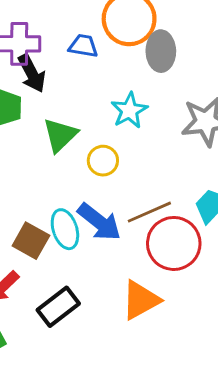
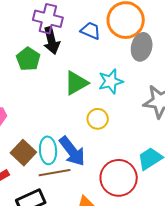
green triangle: (60, 135) -> (76, 83), moved
yellow circle: (103, 161) -> (98, 119), moved
brown line: (149, 212) -> (55, 173), moved

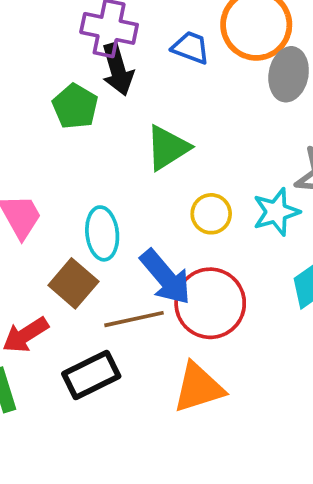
cyan star: (111, 81) -> (276, 212), moved
cyan ellipse: (48, 150) -> (102, 233), moved
red circle: (119, 178) -> (210, 303), moved

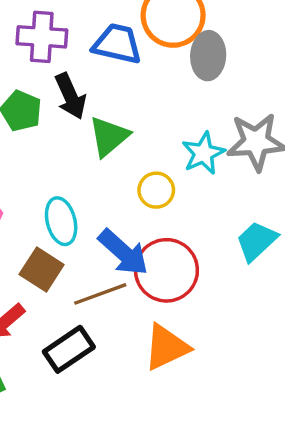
blue trapezoid: (191, 48) -> (117, 44), size x1.4
black arrow: (118, 69) -> (70, 96), moved
cyan star: (276, 212) -> (203, 153), moved

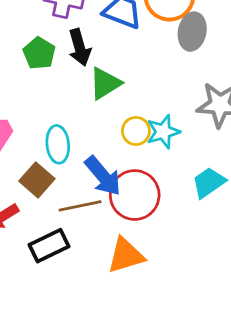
cyan star: (203, 153) -> (163, 132), moved

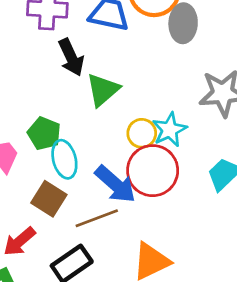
green pentagon: (39, 53) -> (44, 133), moved
red circle: (135, 195) -> (153, 171), moved

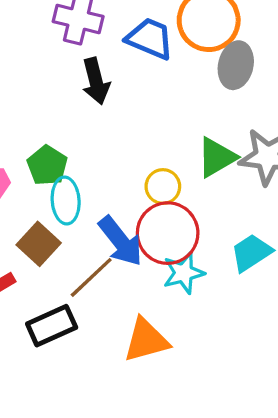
green triangle: (103, 90) -> (217, 157), moved
cyan star: (170, 130) -> (184, 273), moved
brown line: (97, 218) -> (91, 277), turned -33

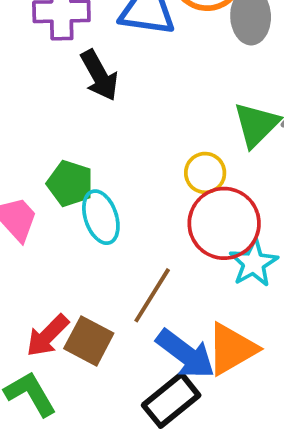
blue arrow: (121, 241) -> (186, 354), moved
brown square: (39, 244) -> (89, 341), moved
black rectangle: (52, 326) -> (171, 400), moved

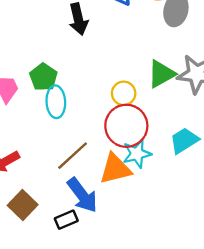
brown square: (89, 341) -> (23, 205), moved
orange triangle: (232, 349) -> (115, 169), moved
black rectangle: (171, 400) -> (66, 220), size x0.7

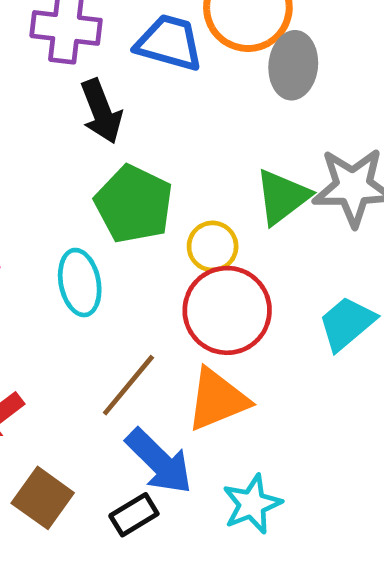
green pentagon: (43, 77) -> (134, 204), moved, size x1.4
cyan star: (137, 154) -> (252, 504), moved

